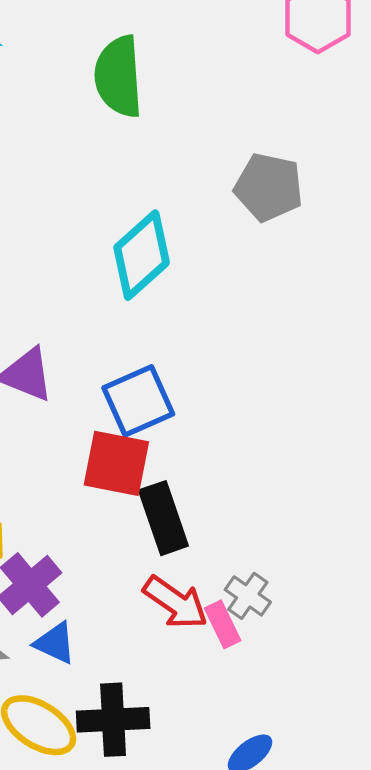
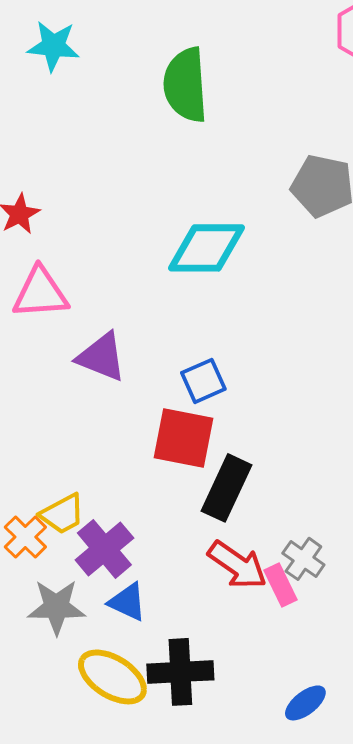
cyan diamond: (142, 255) -> (206, 248), turned 42
blue square: (138, 401) -> (203, 381), size x0.7
black rectangle: (163, 518) -> (226, 488), turned 44

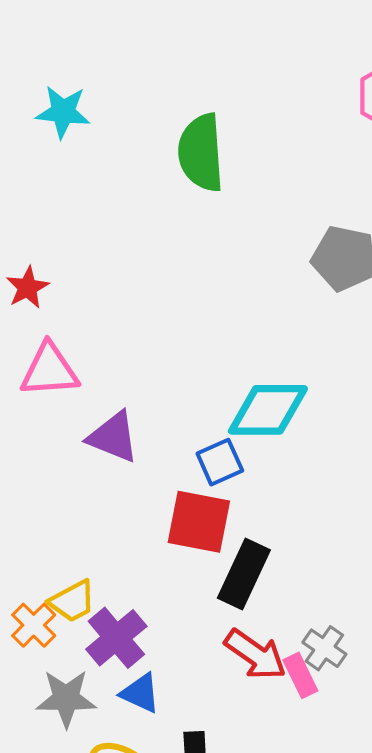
cyan diamond: (206, 248) -> (268, 410), moved

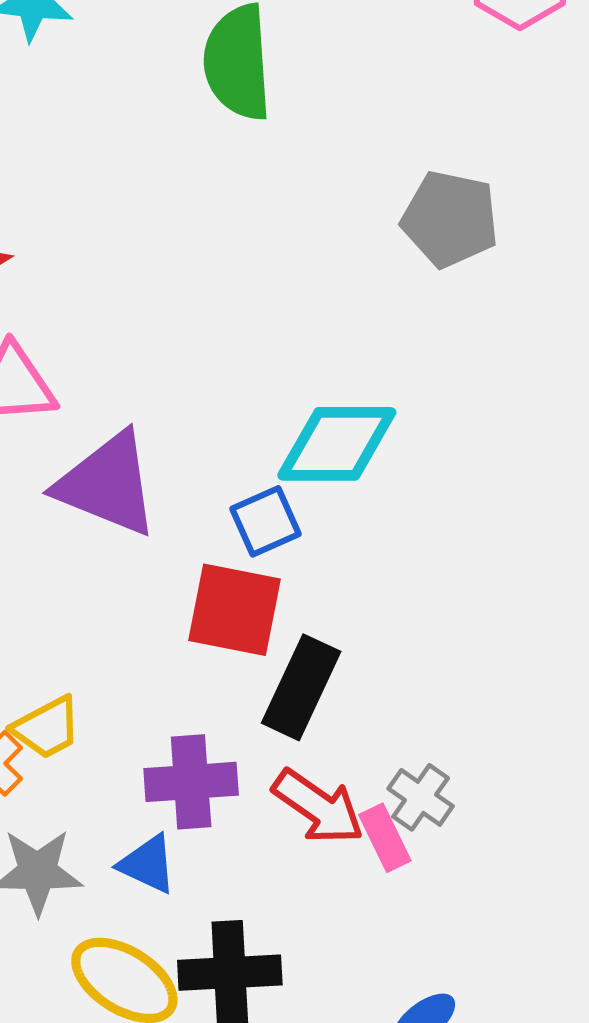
purple triangle: (113, 437) -> (107, 484), size x1.4
purple cross: (116, 638) -> (191, 782), moved, turned 36

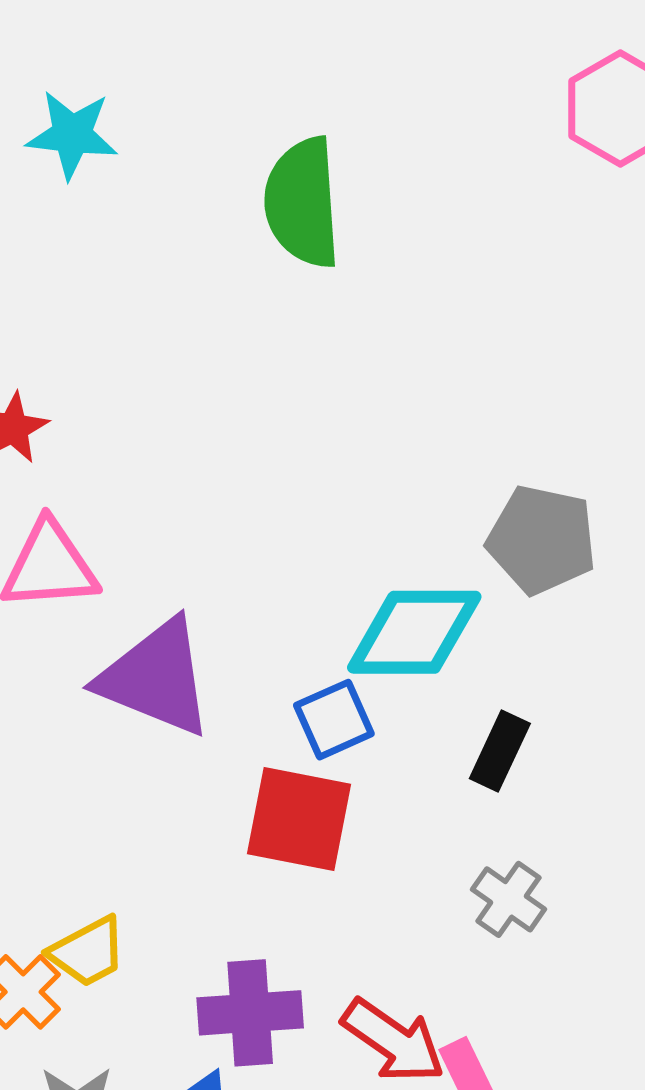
gray pentagon: (450, 219) -> (542, 540), moved
black rectangle: (301, 687) -> (500, 751), moved, size x0.7
gray cross: (421, 797) -> (509, 899), moved

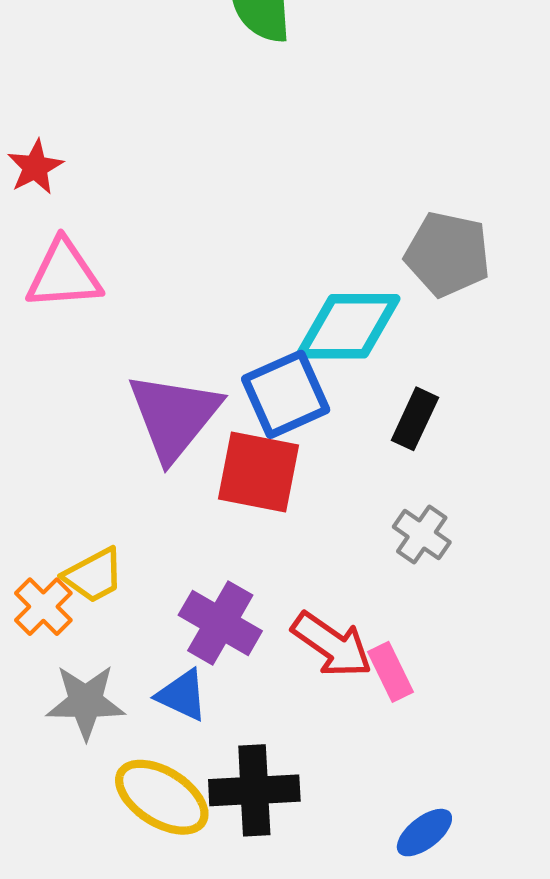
purple triangle: (156, 678) -> (174, 416), moved, turned 47
blue square: (334, 720) -> (286, 394), size x1.4
purple cross: (250, 1013) -> (220, 623), turned 34

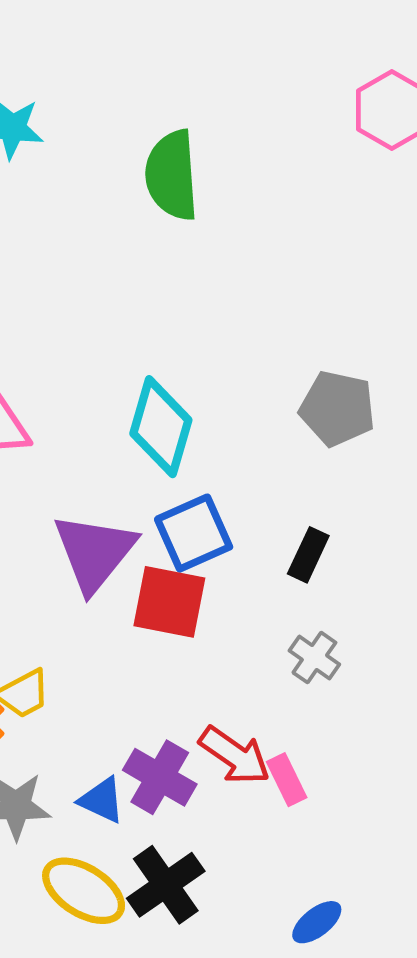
cyan diamond: (348, 326) -> (161, 427), moved, turned -74
purple cross: (220, 623) -> (160, 777), moved
black cross: (254, 790) -> (166, 885), turned -32

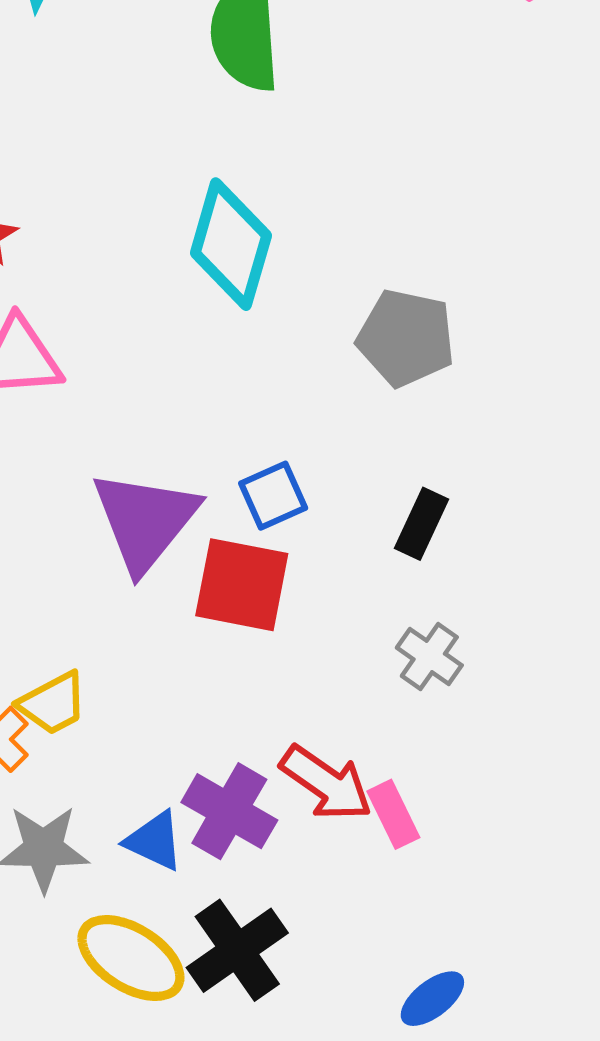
gray pentagon: (337, 409) -> (406, 338), moved
cyan diamond: (161, 427) -> (231, 244), moved
blue square: (194, 533) -> (273, 496), size x0.7

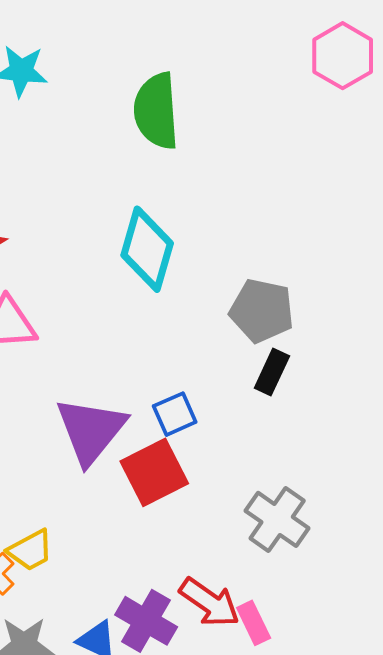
black rectangle: (422, 524) -> (272, 372), moved
red square: (242, 585) -> (154, 472), turned -38
gray cross: (429, 657) -> (277, 519), size x1.5

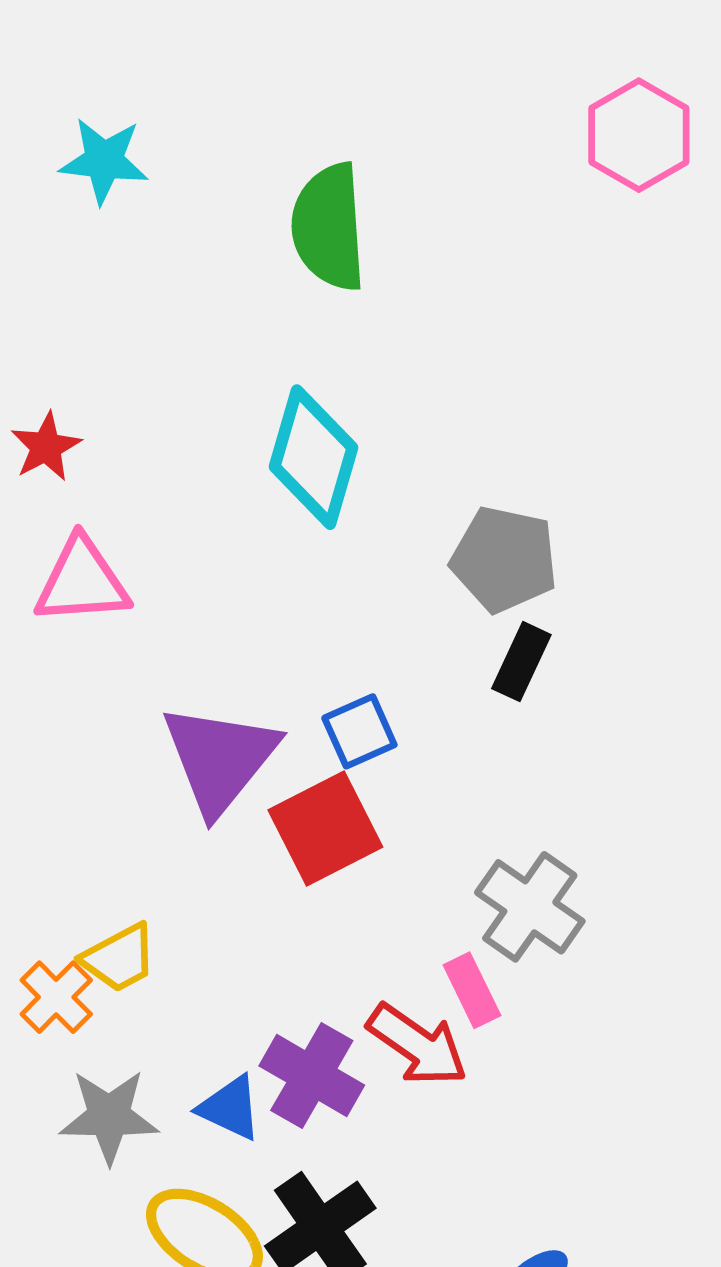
pink rectangle: (254, 623) -> (472, 990), moved

